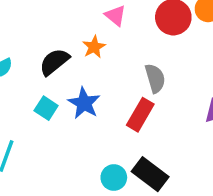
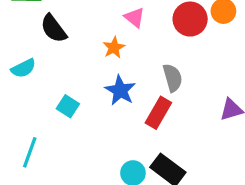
black semicircle: (54, 62) -> (54, 29), moved, turned -88
blue star: (84, 103) -> (120, 90), moved

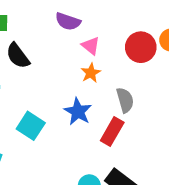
orange star: (114, 48) -> (91, 73), moved
cyan square: (68, 106) -> (31, 126), size x1.4

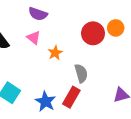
pink triangle: (91, 46) -> (34, 38), moved
blue star: (78, 112) -> (45, 101), moved

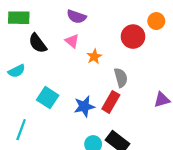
orange circle: (116, 28) -> (156, 21), moved
blue star: (45, 101) -> (84, 106), turned 30

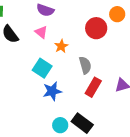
cyan square: (48, 98) -> (42, 68), moved
red rectangle: (111, 102) -> (93, 87), moved

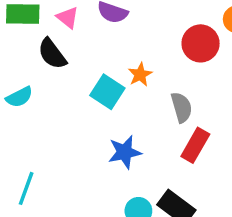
pink triangle: (41, 32) -> (68, 18), moved
cyan square: (42, 68) -> (107, 92), moved

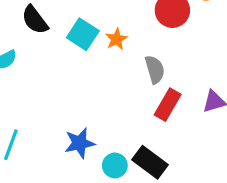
cyan square: (107, 92) -> (83, 34), moved
blue star: (125, 152) -> (80, 143), moved

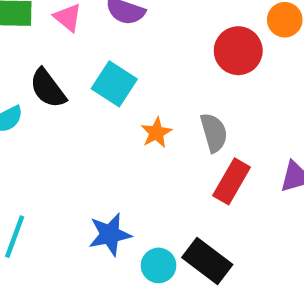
black semicircle: (35, 20) -> (48, 88), moved
orange star: (116, 39) -> (156, 133), moved

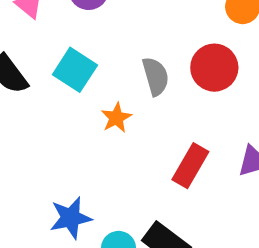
red circle: (238, 51) -> (214, 68), moved
gray semicircle: (214, 133) -> (156, 76), moved

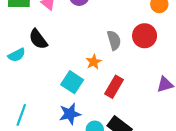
cyan square: (75, 70) -> (72, 82), moved
red rectangle: (190, 166) -> (114, 87), moved

